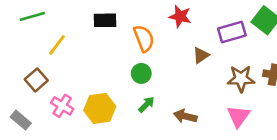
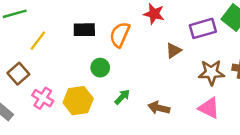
black rectangle: (105, 20) -> (84, 30), moved
orange semicircle: (144, 38) -> (120, 35), turned -135
green circle: (141, 73) -> (100, 68), moved
pink triangle: (238, 116) -> (209, 108), turned -40

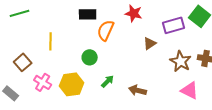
black rectangle: (84, 30) -> (88, 14), moved
yellow line: (38, 41) -> (51, 41), moved, turned -36
brown star: (211, 72) -> (181, 61), turned 30
pink triangle: (209, 108) -> (190, 90), moved

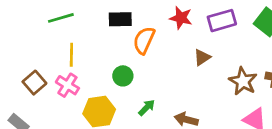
green line: (20, 13) -> (61, 18), moved
purple rectangle: (174, 25) -> (222, 21), moved
pink cross: (43, 82) -> (67, 85), moved

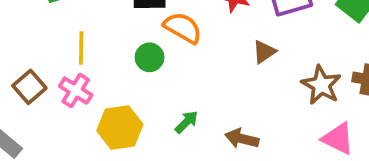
orange semicircle: (144, 40) -> (183, 28), turned 96
green circle: (123, 76) -> (150, 57), moved

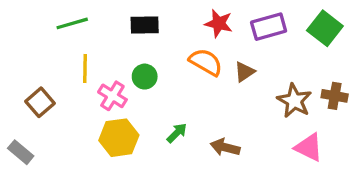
orange semicircle: (183, 28) -> (206, 62), moved
pink cross: (76, 91) -> (112, 96), moved

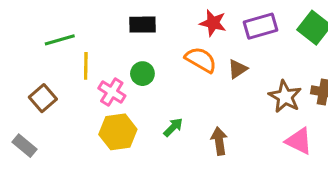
green line: (72, 23) -> (60, 40), moved
brown arrow: (225, 147) -> (219, 141), turned 68

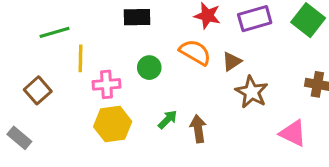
green circle: (142, 74) -> (149, 68), moved
pink cross: (112, 92) -> (106, 84), turned -36
brown star: (285, 97) -> (252, 92), moved
brown arrow: (219, 141) -> (198, 129), moved

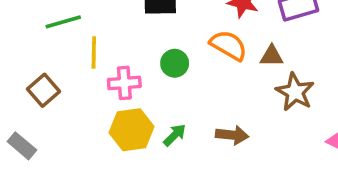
brown triangle: (232, 61) -> (272, 56), turned 35
green arrow: (168, 119) -> (175, 135), moved
brown arrow: (198, 129) -> (232, 135), turned 104

